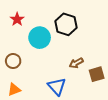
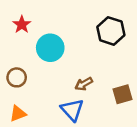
black hexagon: (66, 24) -> (111, 31), moved
brown arrow: (76, 63) -> (84, 84), moved

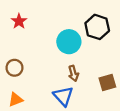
cyan circle: (50, 48) -> (69, 42), moved
brown arrow: (84, 84) -> (73, 73), turned -77

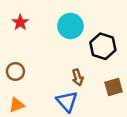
black hexagon: (97, 27) -> (103, 46), moved
cyan circle: (69, 42) -> (70, 26), moved

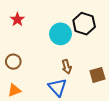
cyan circle: (70, 26) -> (60, 34), moved
black hexagon: (103, 46) -> (84, 24), moved

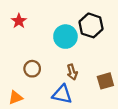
brown circle: (13, 62) -> (32, 69), moved
blue triangle: (57, 87) -> (62, 94), turned -36

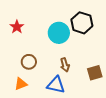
red star: (19, 21) -> (17, 27), moved
orange triangle: (16, 98) -> (21, 84), moved

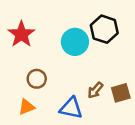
red star: (17, 27) -> (21, 34), size x1.5
brown arrow: (65, 65) -> (95, 90), moved, turned 56

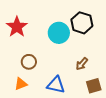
brown arrow: (95, 90) -> (82, 64), moved
brown square: (121, 93) -> (94, 86), moved

